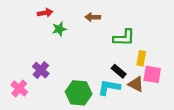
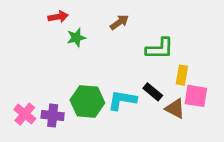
brown arrow: (93, 17) -> (119, 22), turned 144
purple cross: (41, 70) -> (53, 115), moved, turned -35
cyan L-shape: (109, 87) -> (122, 100), moved
green hexagon: (79, 93) -> (87, 102), moved

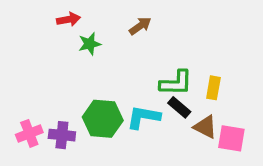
green L-shape: (160, 49) -> (176, 83), moved
pink square: (196, 96) -> (231, 138), moved
pink cross: (25, 114) -> (29, 133), turned 30

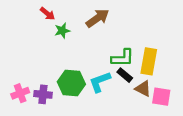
red arrow: (68, 19) -> (47, 14), turned 49
brown arrow: (140, 26) -> (98, 18), size x1.5
yellow rectangle: (213, 88) -> (149, 61), size x1.6
cyan L-shape: (143, 117) -> (100, 82), turned -30

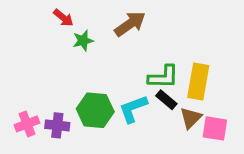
brown triangle: (143, 89) -> (191, 118), turned 48

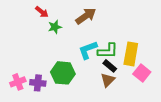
cyan L-shape: (133, 109) -> (88, 50), moved
brown triangle: (191, 118) -> (108, 80), moved
pink square: (215, 128) -> (142, 73), moved, turned 30

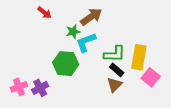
green star: (55, 27) -> (73, 32), moved
cyan L-shape: (88, 50) -> (86, 42), moved
green hexagon: (63, 73) -> (66, 64), moved
purple cross: (38, 83) -> (40, 88), turned -35

